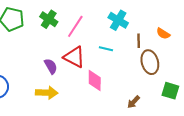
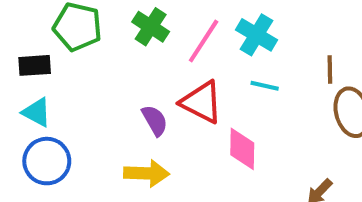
cyan cross: (118, 20) -> (257, 35), moved

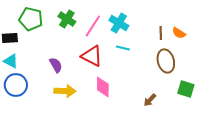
brown line: (330, 69) -> (161, 33), moved
purple semicircle: (155, 120) -> (56, 65), moved
pink diamond: (242, 149) -> (103, 87), moved

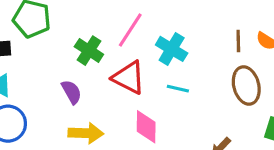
green cross: (67, 19) -> (89, 51), moved
cyan cross: (119, 23) -> (172, 49), moved
cyan line: (123, 48) -> (178, 89), moved

